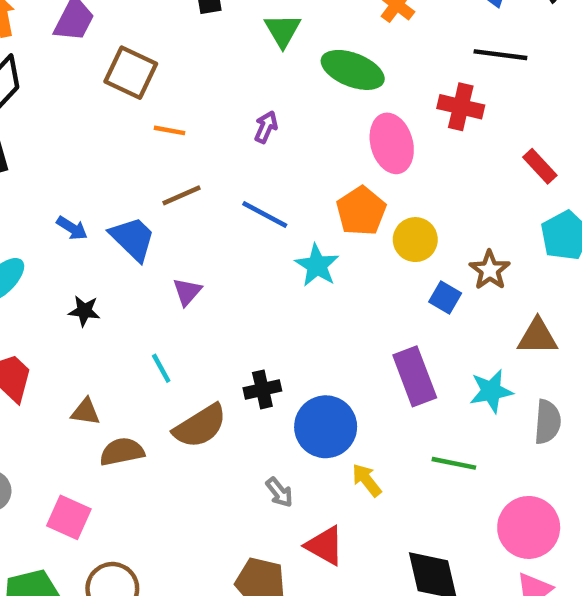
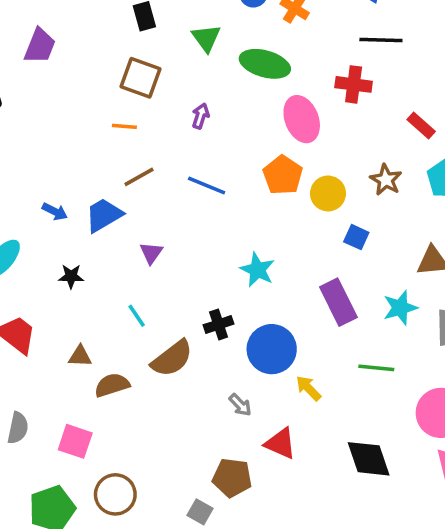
brown square: (131, 73) -> (141, 78), moved
blue trapezoid: (133, 239) -> (104, 215), turned -69
cyan star: (317, 265) -> (257, 270), moved
brown star: (490, 270) -> (386, 180), moved

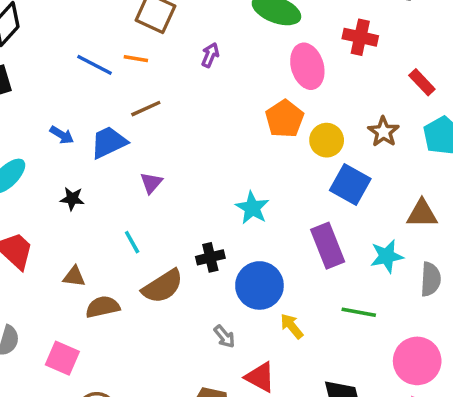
blue line: (207, 186) -> (95, 65), moved
blue square: (356, 237) -> (350, 184), size x1.6

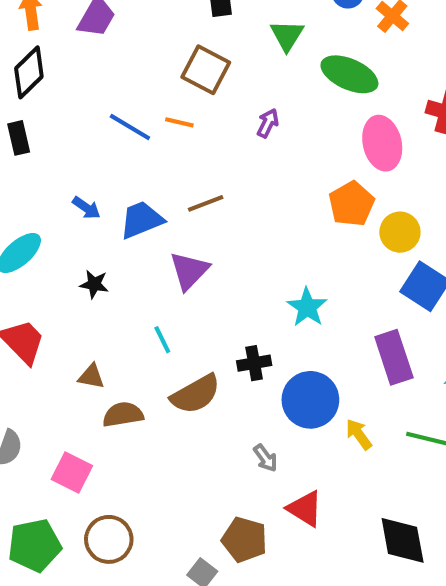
brown line: (146, 109) -> (206, 203), moved
purple triangle: (151, 183) -> (189, 271), size x1.5
yellow arrow: (292, 326) -> (359, 434), moved

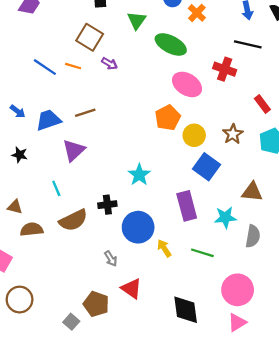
purple arrow: (268, 123) -> (109, 64), moved, turned 91
pink ellipse: (382, 143) -> (187, 84), turned -48

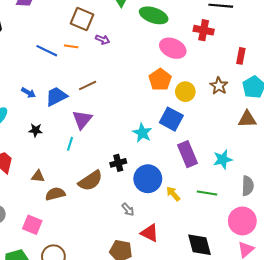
red rectangle: (262, 104) -> (241, 56), turned 56
blue square: (207, 167) -> (171, 119), moved
cyan line: (56, 188) -> (70, 144), moved, turned 48
brown triangle: (252, 192) -> (247, 119), moved
gray semicircle: (253, 236) -> (248, 186), moved

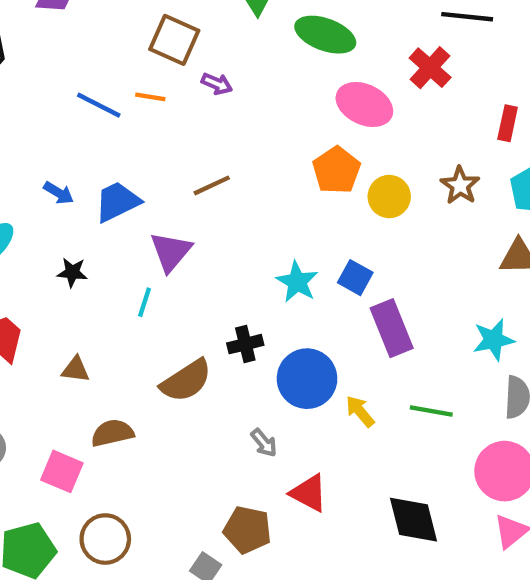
red cross: (204, 30) -> (430, 68), turned 30
brown line: (88, 85) -> (212, 185), moved
blue square: (171, 119) -> (355, 278), moved, size x0.7
cyan star: (223, 159) -> (494, 340), moved
brown semicircle: (55, 194) -> (112, 433), moved

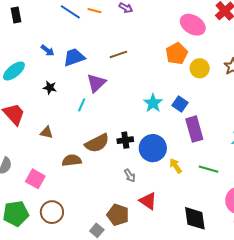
black cross: (245, 344) -> (125, 140), moved
brown semicircle: (112, 433) -> (72, 160), moved

